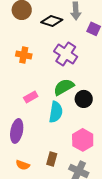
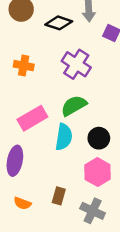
pink rectangle: (31, 97) -> (32, 118), size x1.6
black circle: (84, 99) -> (99, 138), moved

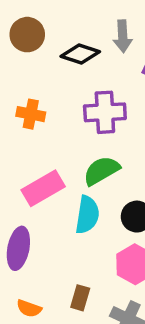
purple cross: (76, 64) -> (105, 112), turned -36

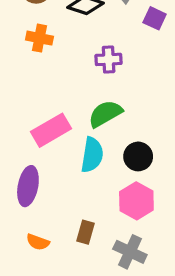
purple cross: (105, 112) -> (109, 59), size x0.7
orange cross: (31, 114) -> (39, 38), moved

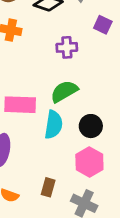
purple square: (155, 18) -> (103, 25), moved
pink rectangle: (51, 130) -> (20, 105), turned 32

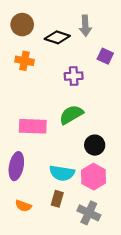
cyan semicircle: (53, 125) -> (62, 173), moved, turned 90

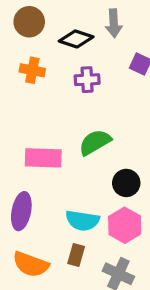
purple cross: (74, 76) -> (87, 80), moved
orange semicircle: (23, 206) -> (31, 264), size x1.6

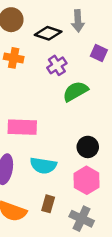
purple cross: (87, 80) -> (57, 65), turned -30
green semicircle: (95, 142) -> (75, 91), moved
cyan semicircle: (82, 221) -> (43, 165), moved

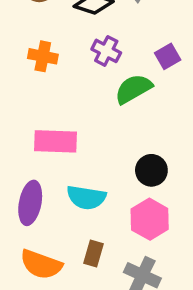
purple square: (99, 53) -> (168, 56), moved, turned 35
orange cross: (14, 58) -> (43, 56), moved
purple cross: (57, 65) -> (106, 51), turned -30

